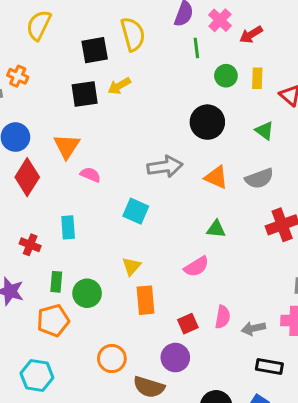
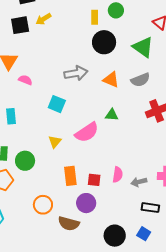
yellow rectangle: (257, 78) -> (95, 17), moved
green triangle: (264, 131) -> (143, 47), size x1.6
pink semicircle: (196, 267) -> (87, 132), moved, size x1.4
orange rectangle: (145, 300) -> (70, 176), moved
red square: (188, 324) -> (94, 180), turned 32

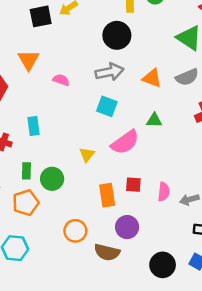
black circle: (104, 42) -> (117, 35), moved
pink semicircle: (25, 80) -> (61, 80), moved
cyan square: (57, 104) -> (107, 106), moved
red square: (94, 180) -> (133, 185), moved

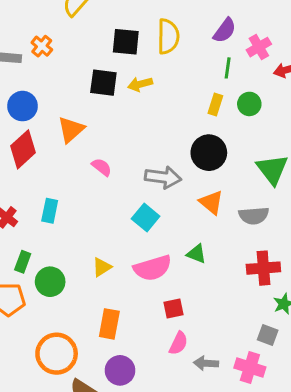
black circle: (117, 35) -> (209, 153), moved
red square: (133, 185) -> (173, 308), moved, turned -35
orange circle: (75, 231) -> (57, 354), size x1.4

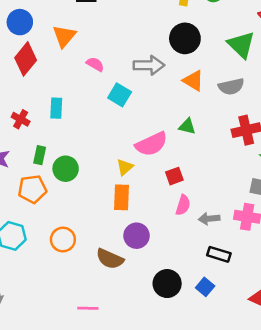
cyan square: (146, 218) -> (120, 95), moved
yellow triangle: (102, 267) -> (125, 167), moved
orange circle: (57, 354) -> (63, 240), moved, size x0.7

